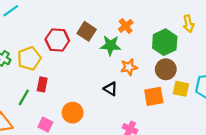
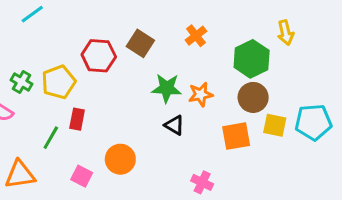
green star: (110, 45) -> (167, 88), moved

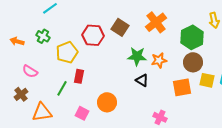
orange cross: (196, 36) -> (156, 22), size x1.5
green cross: (21, 82) -> (43, 36), moved

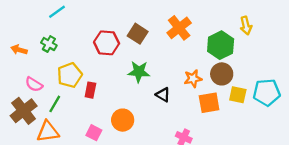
yellow pentagon: (67, 52) -> (70, 75), moved
green star: (137, 56) -> (139, 72), moved
orange star: (159, 60) -> (193, 79), moved
green line: (62, 88) -> (55, 104), moved
brown cross: (21, 94) -> (24, 111), size x1.6

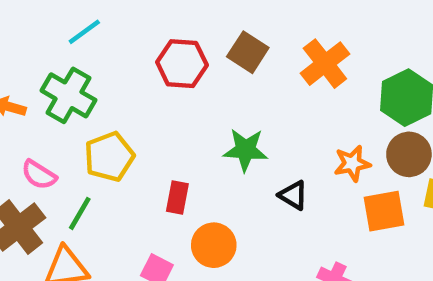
brown square: (138, 34) -> (248, 52), moved
red hexagon: (107, 43) -> (182, 64), moved
green cross: (49, 44) -> (68, 95), size x1.6
red rectangle: (90, 90) -> (177, 198), moved

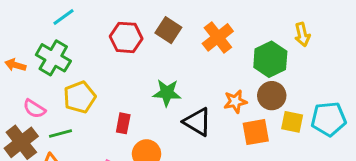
black triangle: (293, 195) -> (197, 122), size x1.5
green line: (80, 213) -> (61, 134), turned 45

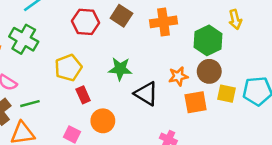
orange cross: (218, 37) -> (163, 22), turned 30
yellow pentagon: (80, 97) -> (68, 68), moved
red rectangle: (123, 123) -> (83, 95), turned -35

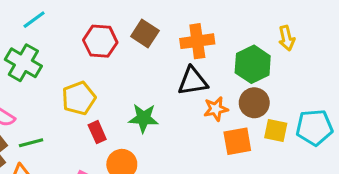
green star: (120, 69) -> (143, 118), moved
black triangle: (146, 94) -> (193, 81), moved, turned -40

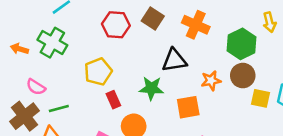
orange cross: (197, 41) -> (196, 25), turned 32
black triangle: (193, 81) -> (174, 60), moved
orange square: (237, 141) -> (188, 107), moved

